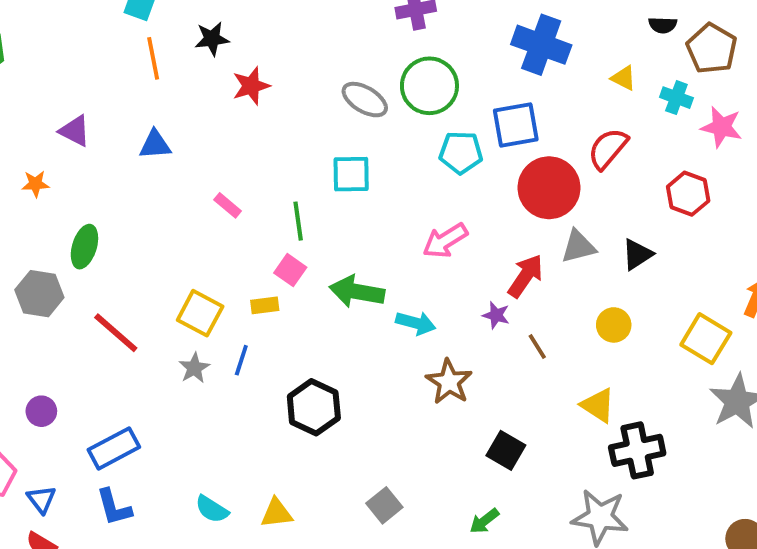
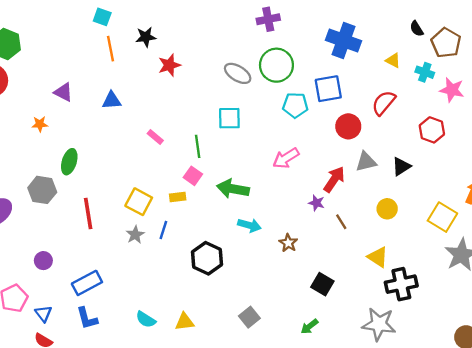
black semicircle: (663, 25) -> (417, 29), turned 56
red circle: (549, 188) -> (348, 126), size x0.7
cyan arrow: (416, 323) -> (249, 225), moved
red line: (116, 333) -> (88, 213), turned 40
brown star: (449, 382) -> (288, 243), size x0.7

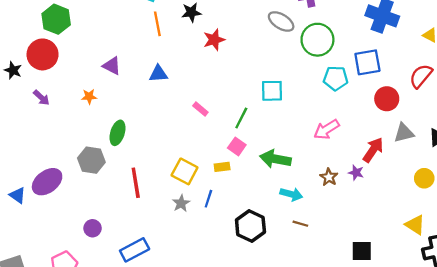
gray ellipse: (238, 73) -> (281, 22), moved
green line: (198, 146) -> (241, 118), turned 35
brown line: (341, 222) -> (300, 224), moved, turned -42
brown star: (288, 243) -> (329, 177), moved
black square: (322, 284) -> (362, 251), turned -30

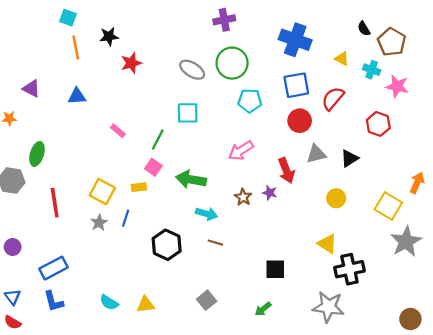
gray ellipse: (281, 22) -> (192, 70), moved
blue square: (367, 62) -> (296, 85), moved
red arrow: (373, 150) -> (286, 171), turned 125

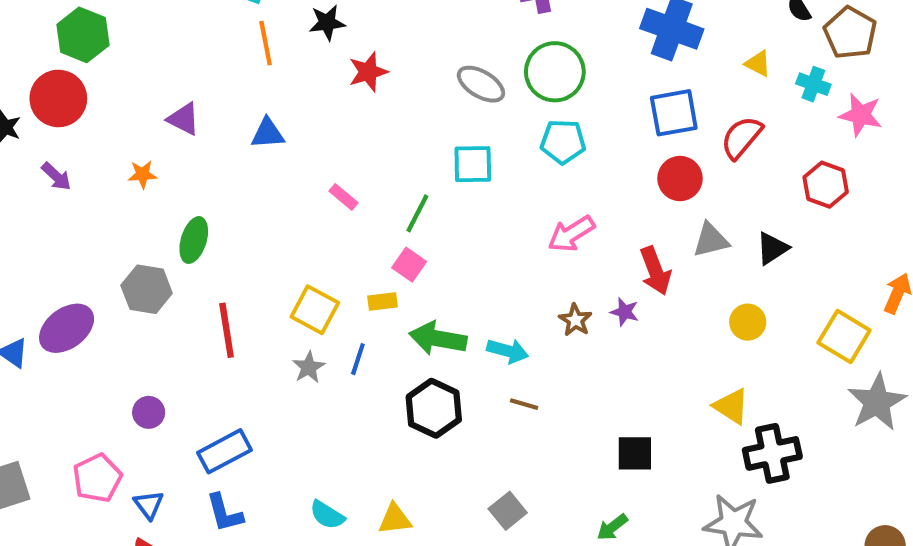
cyan pentagon: (250, 101) -> (563, 142), moved
green arrow: (191, 179) -> (438, 339), moved

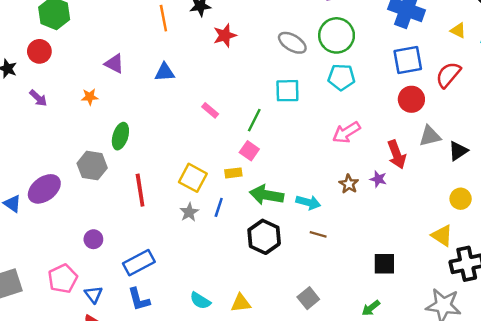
red circle: (58, 98) -> (39, 51), size x0.7
black triangle: (772, 248) -> (458, 151), moved
yellow circle: (748, 322) -> (461, 199), moved

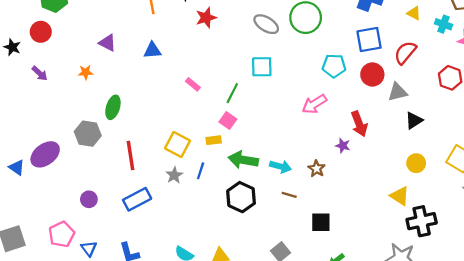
cyan pentagon: (341, 77) -> (334, 66), moved
gray triangle: (430, 136) -> (398, 92), moved
brown star: (349, 184) -> (317, 169), moved
blue rectangle: (139, 263) -> (137, 199), moved
black square: (384, 264) -> (321, 222), moved

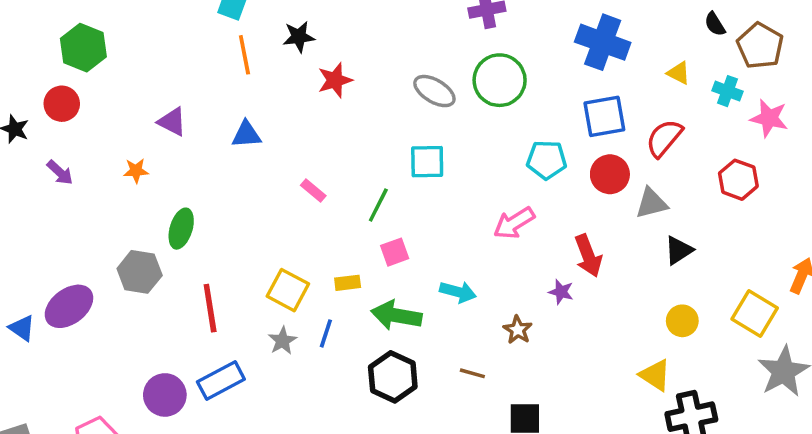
pink square: (228, 120) -> (395, 252), moved, turned 35
cyan arrow: (280, 166) -> (458, 292), moved
purple circle: (89, 199) -> (165, 395), moved, size x1.5

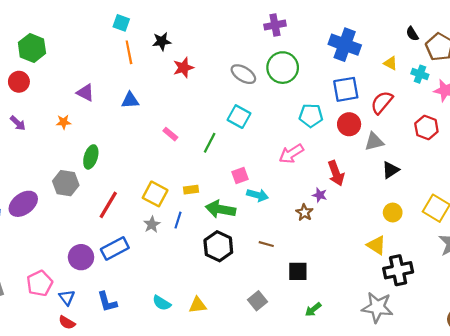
cyan square: (427, 162) -> (239, 117), turned 30
pink square: (395, 252) -> (240, 175), moved
red line: (210, 308) -> (108, 205), turned 40
brown star: (518, 330) -> (304, 212), moved

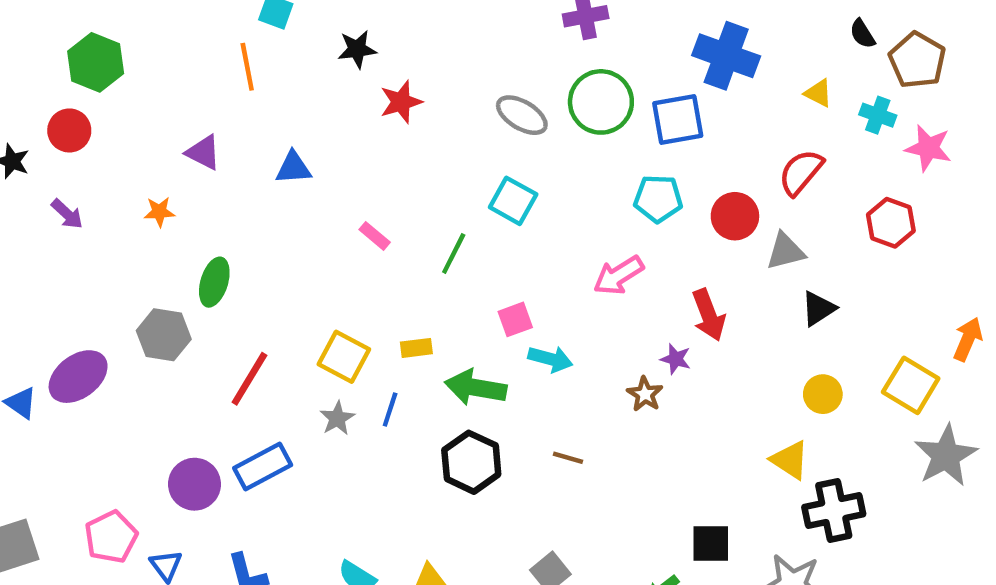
orange line: (129, 52) -> (247, 67), moved
blue square: (346, 89) -> (678, 119), moved
black square: (298, 271) -> (711, 543), moved

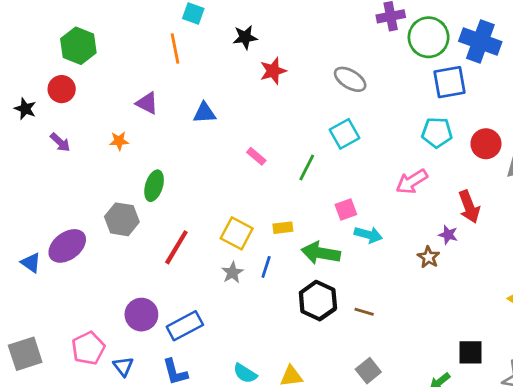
green circle: (601, 102) -> (429, 37), moved
cyan square: (513, 201) -> (345, 134), turned 32
brown line: (568, 458) -> (364, 312), moved
blue rectangle: (263, 467) -> (185, 326), moved

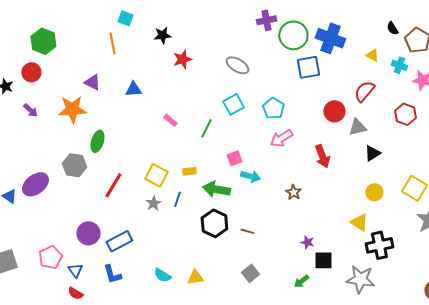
cyan pentagon: (437, 133) -> (273, 108), moved, turned 30
orange star: (119, 141) -> (72, 109), size x2.0
purple star: (448, 235) -> (307, 242), moved

